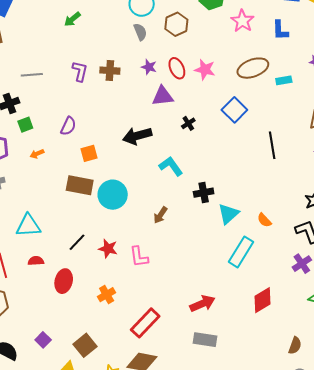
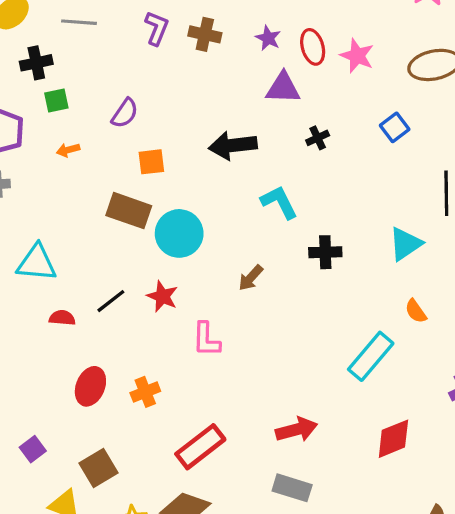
blue square: (234, 110) -> (395, 127), size x0.7
cyan triangle: (228, 214) -> (405, 244), moved
red star: (108, 249) -> (162, 296), moved
red semicircle: (36, 261) -> (62, 318), moved
red ellipse: (64, 281) -> (90, 386), moved

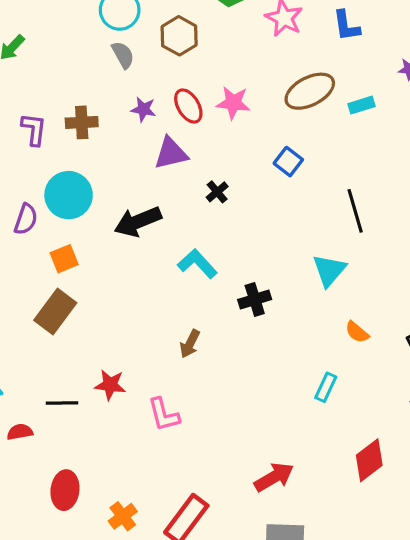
brown rectangle: (129, 211) -> (55, 311), turned -57
cyan circle: (179, 233) -> (69, 195), moved
black line: (111, 301) -> (62, 403), turned 52
cyan rectangle: (371, 356) -> (326, 387), size x0.6
orange cross: (145, 392) -> (123, 516), moved

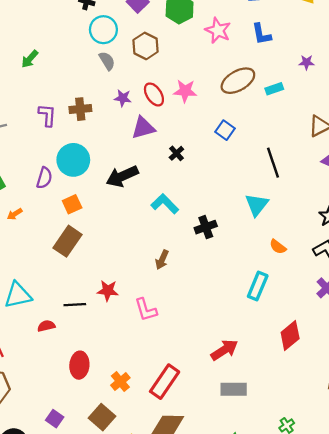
cyan rectangle: (326, 387) -> (258, 286), size x1.4

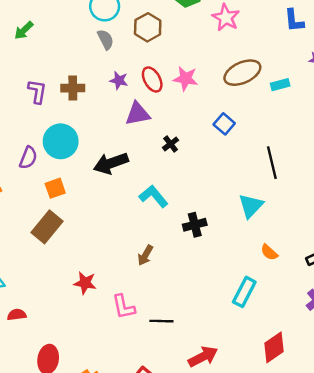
blue L-shape: (261, 34) -> (294, 20), moved
black line: (75, 305) -> (161, 321), moved

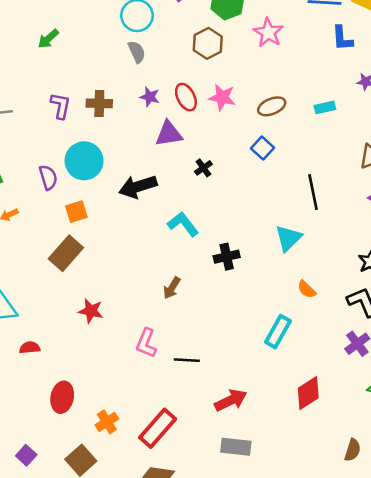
brown hexagon: (148, 27) -> (208, 43), moved
brown ellipse: (242, 73) -> (272, 106), moved, size x0.7
purple semicircle: (28, 158) -> (48, 177), turned -40
red star: (85, 283) -> (91, 311), moved
pink L-shape: (124, 307) -> (146, 343), turned 32

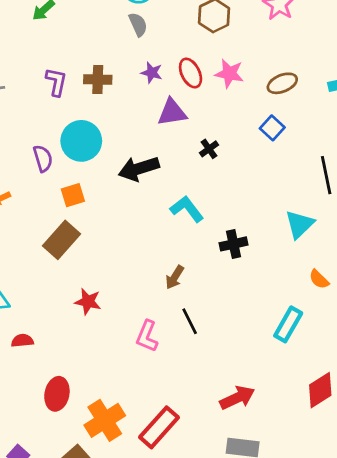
black line: (187, 360) -> (190, 321), moved, turned 60
orange cross: (107, 422) -> (105, 420), size x1.6

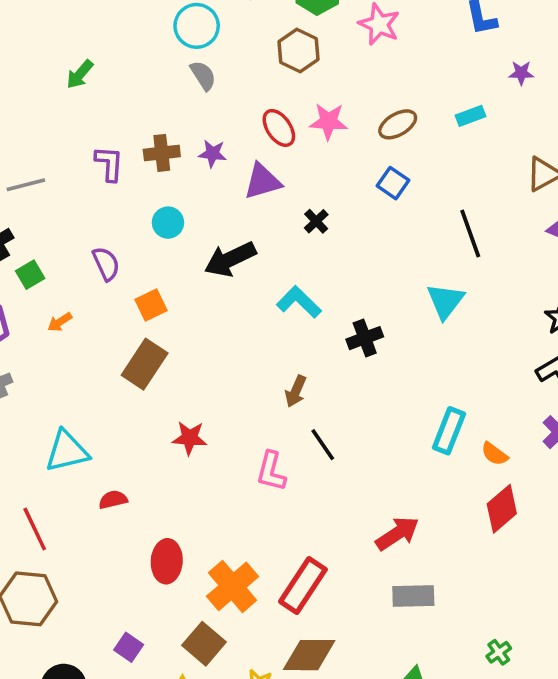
purple star: (152, 73) -> (213, 154), moved
cyan circle: (81, 141) -> (168, 223), moved, size x0.6
orange semicircle: (319, 279) -> (494, 454), moved

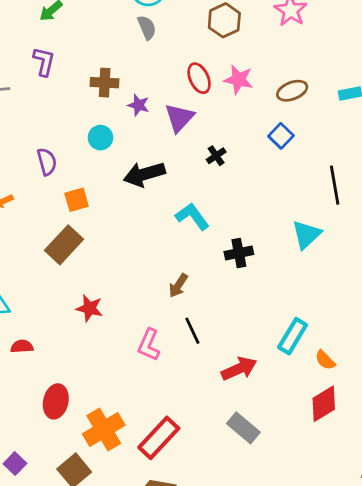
purple star: (213, 154) -> (138, 105), moved
purple L-shape: (109, 164) -> (44, 62), moved
purple triangle: (262, 181) -> (179, 118), turned -40
red arrow: (397, 533) -> (239, 369), moved
gray rectangle: (413, 596) -> (243, 428), moved, turned 32

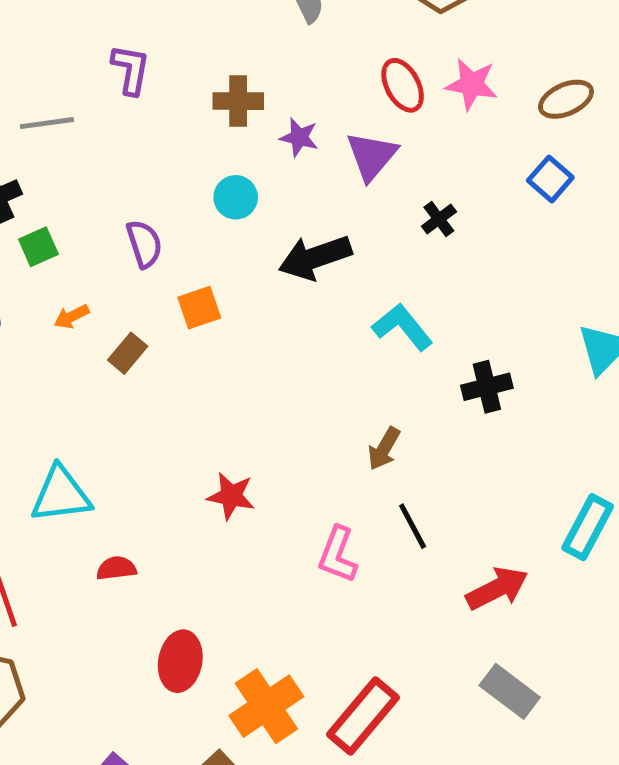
brown rectangle: (64, 245) -> (128, 353), moved, size x0.6

